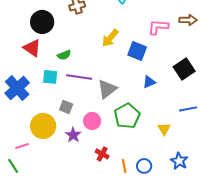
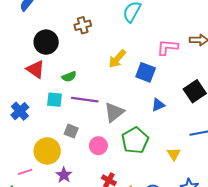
blue cross: (17, 88) -> (20, 111), size x0.7
purple star: (73, 135) -> (64, 175), moved

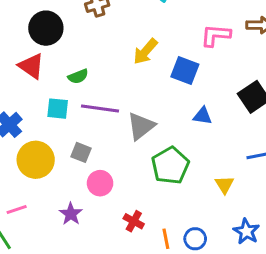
blue triangle: (158, 105) -> (202, 116), turned 32
pink circle: (98, 146) -> (100, 183), moved
yellow circle: (47, 151) -> (36, 160), moved

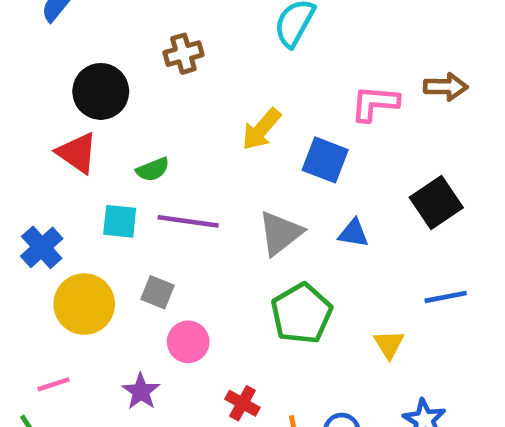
gray triangle: (141, 126) -> (280, 233), moved

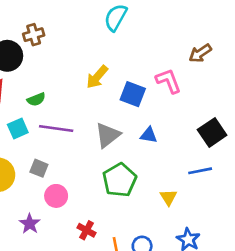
brown cross: (183, 54) -> (34, 35), moved
brown arrow: (446, 87) -> (200, 53), turned 145
pink L-shape: (375, 103) -> (168, 81), moved, turned 64
black square: (436, 202) -> (212, 132), moved
cyan square: (120, 221) -> (18, 129), turned -30

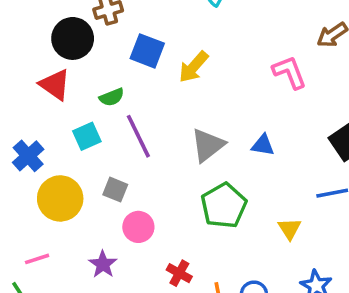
blue square: (133, 94) -> (147, 51), moved
purple line: (56, 129) -> (138, 136), turned 56

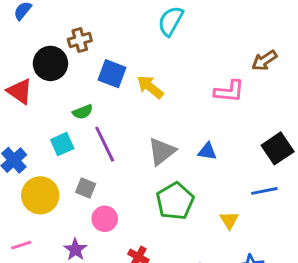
yellow arrow: (194, 67) -> (150, 87), turned 88
pink L-shape: (290, 72) -> (229, 91), turned 116
red triangle: (55, 85) -> (20, 91), moved

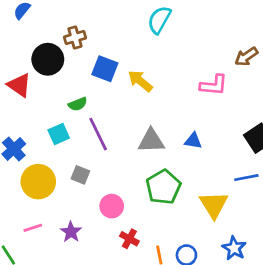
gray triangle: (162, 151) -> (151, 141), turned 36
pink circle: (105, 219) -> (112, 206), moved
yellow triangle: (229, 220) -> (214, 205), size x1.6
pink line: (21, 245) -> (33, 228), moved

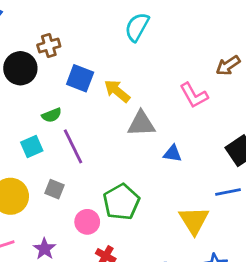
pink L-shape: (214, 85) -> (194, 95), turned 56
gray triangle: (151, 141) -> (141, 124), moved
green pentagon: (163, 187) -> (121, 202), moved

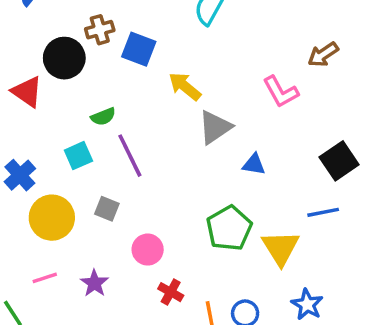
blue square: (80, 78) -> (139, 49), moved
gray triangle: (141, 124) -> (215, 127), turned -32
green pentagon: (121, 202) -> (229, 228), moved

